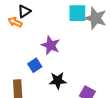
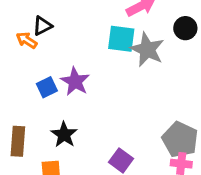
blue square: (35, 65) -> (47, 87), moved
black star: (58, 81) -> (64, 135), moved, turned 30

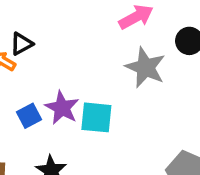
cyan square: (121, 39) -> (96, 117), moved

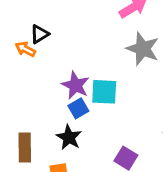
blue square: (29, 116) -> (78, 108), moved

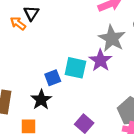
black triangle: (40, 34) -> (31, 13), turned -35
purple star: (75, 85) -> (100, 60), moved

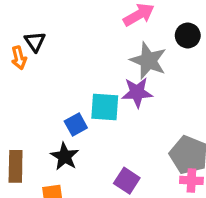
orange arrow: (18, 23) -> (19, 58), turned -133
purple star: (100, 60) -> (137, 92), turned -30

